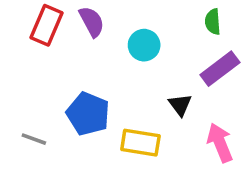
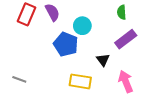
blue pentagon: (88, 114) -> (66, 44), moved

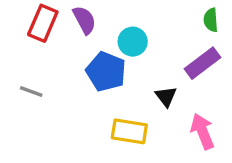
green semicircle: (122, 12) -> (211, 20), moved
gray line: (19, 79) -> (31, 91), moved

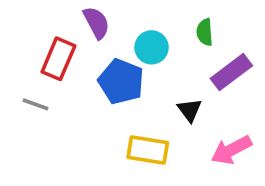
green semicircle: (211, 20) -> (205, 32), moved
red rectangle: (43, 23) -> (58, 59), moved
pink arrow: (202, 131) -> (231, 150), turned -96

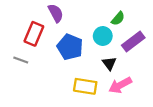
green semicircle: (205, 32) -> (118, 19), turned -136
cyan circle: (152, 47) -> (103, 36), moved
pink arrow: (231, 150) -> (120, 85), moved

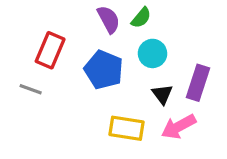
purple semicircle: (56, 13) -> (109, 19), moved
green semicircle: (118, 19) -> (141, 18), moved
purple rectangle: (133, 41) -> (198, 83), moved, turned -35

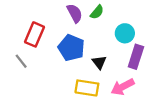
cyan circle: (153, 53) -> (125, 33), moved
gray line: (31, 89) -> (21, 61), turned 32
black triangle: (162, 94) -> (99, 62), moved

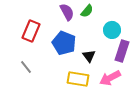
gray line: (21, 61) -> (26, 67), moved

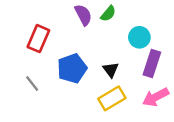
blue pentagon: (64, 43) -> (72, 68), moved, turned 30
pink arrow: (110, 78) -> (156, 97), moved
yellow rectangle: (78, 79) -> (112, 98), moved, turned -40

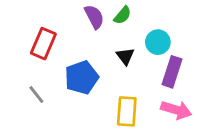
black triangle: (111, 70) -> (125, 56), moved
pink arrow: (156, 97) -> (176, 110), turned -135
yellow rectangle: (112, 98) -> (127, 111), turned -55

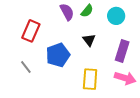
cyan circle: (158, 42) -> (116, 16), moved

